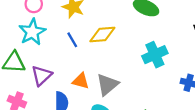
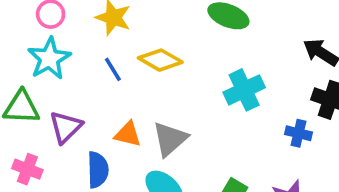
yellow diamond: (102, 35) -> (160, 60), turned 36

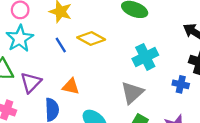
gray triangle: (170, 139) -> (132, 93), moved

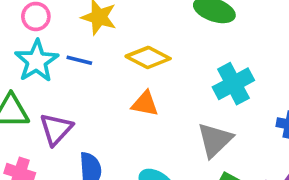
blue line: (61, 45) -> (79, 60), moved, turned -42
orange triangle: (71, 86) -> (145, 104), moved

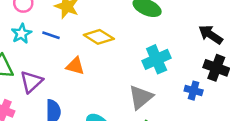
cyan star: (37, 61) -> (21, 34), size x0.7
orange triangle: (145, 104) -> (75, 66), moved

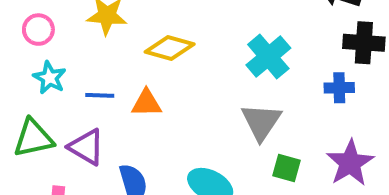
blue line: (51, 35) -> (100, 95), moved
purple triangle: (31, 82) -> (86, 147), turned -30

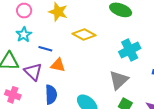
orange triangle: (146, 103) -> (58, 65), moved

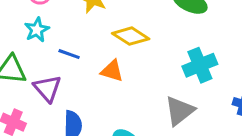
orange triangle: (58, 65) -> (112, 71), moved

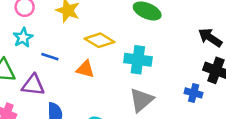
cyan cross: (200, 65) -> (138, 60), moved, turned 32
purple triangle: (47, 88) -> (33, 85), turned -40

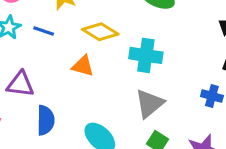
blue line: (50, 57) -> (44, 31), moved

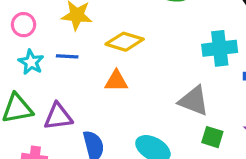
cyan cross: (146, 55) -> (220, 48), moved
gray triangle: (149, 104) -> (194, 101), turned -44

